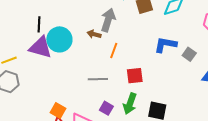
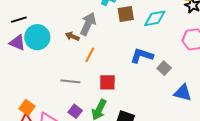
black line: (39, 24) -> (19, 20), turned 63
purple triangle: (40, 47) -> (17, 43), size x0.7

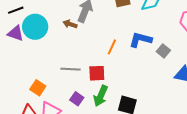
orange line: (90, 55) -> (112, 47), moved
red square: (107, 82) -> (97, 73), moved
orange square: (27, 107) -> (38, 88), moved

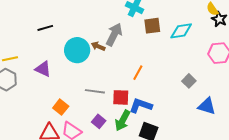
cyan circle: (35, 27) -> (77, 50), moved
purple triangle: (16, 33) -> (43, 69), moved
blue L-shape: (140, 40) -> (141, 106), moved

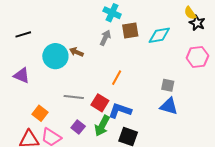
gray arrow: (114, 34) -> (105, 38), moved, size x0.7
gray square: (189, 81) -> (168, 85), turned -32
red square: (121, 97) -> (100, 103), turned 30
blue triangle: (207, 106) -> (169, 106), moved

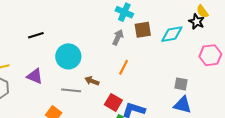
black star: (197, 23) -> (197, 22), moved
brown arrow: (76, 52) -> (92, 81), moved
orange line: (117, 78) -> (124, 67), moved
gray line: (74, 97) -> (71, 90), moved

